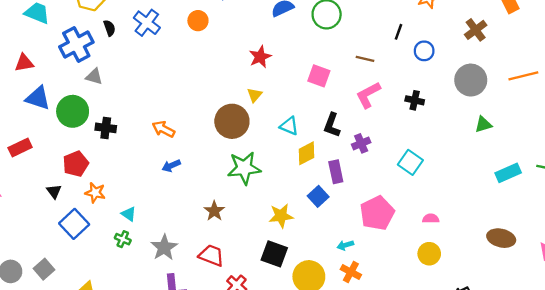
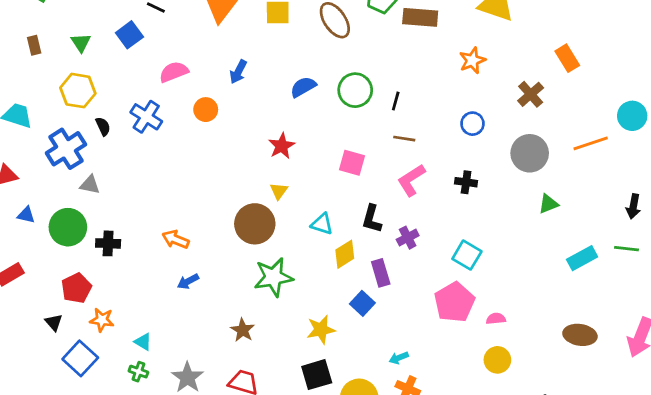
black line: (399, 32) -> (396, 101), moved
blue triangle: (38, 98) -> (26, 215), size x0.6
pink pentagon: (377, 213) -> (454, 302), moved
black square: (274, 254) -> (317, 375), turned -32

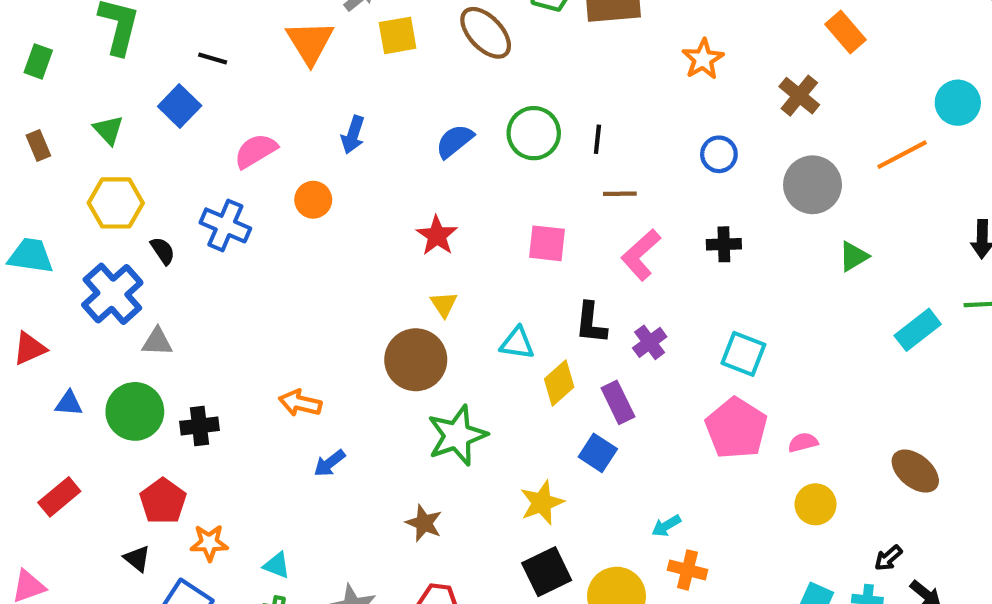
brown ellipse: (580, 335) -> (915, 471), moved, turned 40

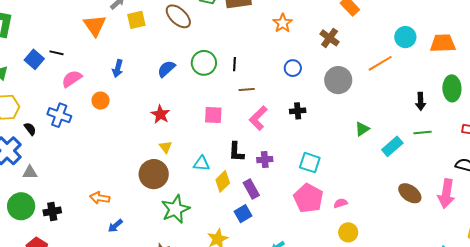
black line: (213, 58) -> (57, 53), moved
green triangle: (853, 256) -> (362, 129), moved
purple cross: (650, 342) -> (265, 160), turned 35
blue square: (598, 453) -> (243, 214), turned 30
brown ellipse: (915, 471) -> (410, 193), moved

